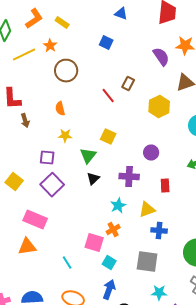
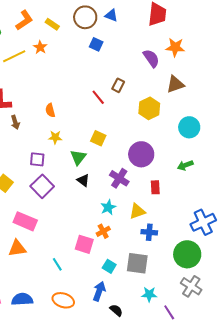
brown circle: (66, 71) -> (85, 17), moved
purple circle: (151, 153) -> (141, 154), size x1.6
purple cross: (129, 177) -> (119, 178), turned 30
black triangle: (93, 179) -> (83, 180), turned -40
cyan square: (109, 263) -> (109, 266), moved

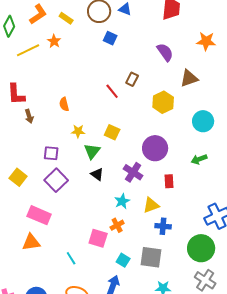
orange star: (175, 47) -> (206, 41), moved
yellow star: (55, 137) -> (78, 131), moved

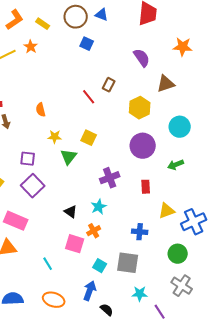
purple circle: (155, 148) -> (143, 146), moved
purple cross: (133, 172) -> (110, 178), turned 36
black triangle: (97, 174) -> (71, 212), moved
yellow triangle: (151, 205) -> (167, 211), moved
green circle: (201, 248) -> (178, 254), size x0.7

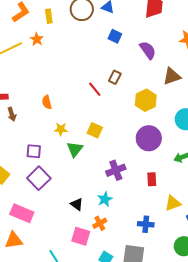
yellow rectangle: (43, 24) -> (49, 16), turned 48
blue square: (87, 44) -> (115, 36), moved

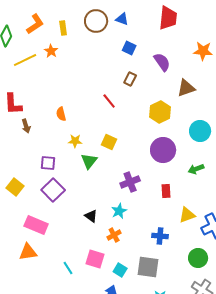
brown rectangle: (115, 77) -> (130, 79), moved
pink square: (81, 236) -> (95, 259), moved

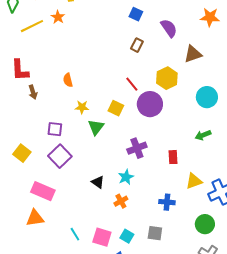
red line: (109, 101) -> (132, 84), moved
purple circle: (163, 150) -> (150, 104), moved
pink square: (95, 259) -> (102, 237), moved
gray square: (148, 267) -> (155, 233), size x0.7

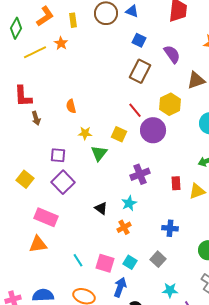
brown rectangle: (137, 45) -> (140, 71), size x1.6
yellow triangle: (194, 181) -> (197, 191), moved
gray square: (155, 233) -> (158, 259), turned 35

